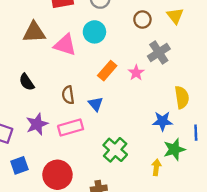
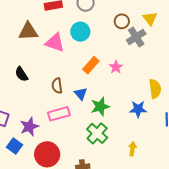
gray cross: (159, 53) -> (136, 37), moved
purple star: (37, 124) -> (29, 127), moved
green star: (174, 149) -> (100, 107), moved
blue square: (19, 165) -> (14, 146), turned -35

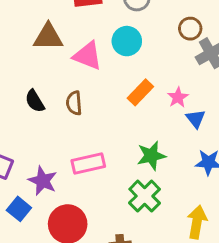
brown semicircle: (57, 86) -> (74, 103), moved
blue triangle: (81, 94) -> (196, 119), moved
purple star: (29, 127) -> (43, 181), turned -30
yellow arrow: (132, 149) -> (197, 222), size x1.5

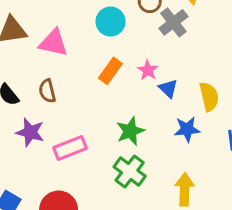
cyan circle: (127, 41) -> (111, 22), moved
purple star: (43, 181) -> (30, 132), moved

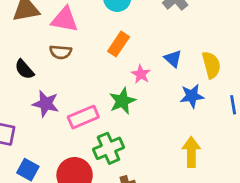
pink star: (148, 70) -> (141, 74), moved
brown semicircle: (47, 91) -> (61, 52), moved, turned -70
green star: (130, 131) -> (122, 101), moved
green cross: (130, 171) -> (108, 148), moved, turned 32

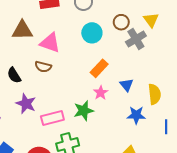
orange rectangle: (119, 44) -> (99, 68), moved

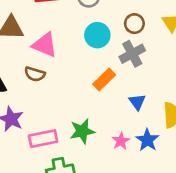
gray cross: (136, 39) -> (132, 54), moved
pink star: (101, 93) -> (121, 141), moved
blue star: (136, 115) -> (147, 140), turned 30

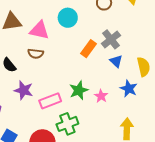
cyan circle: (97, 35) -> (68, 18), moved
gray cross: (132, 54) -> (111, 39), moved
pink star: (121, 141) -> (101, 96), moved

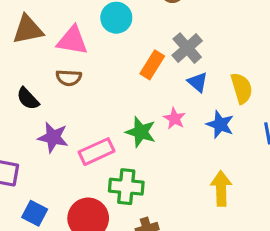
green star: (79, 90) -> (141, 132), turned -30
pink star: (101, 96) -> (174, 118), moved
green cross: (67, 124) -> (126, 187), turned 30

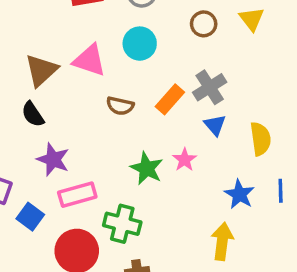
brown triangle: (28, 30) -> (41, 70), moved, turned -40
brown semicircle: (69, 78) -> (120, 106), moved
blue star: (220, 124) -> (239, 194), moved
pink rectangle: (96, 152) -> (77, 195), moved
blue square: (35, 213) -> (30, 217), moved

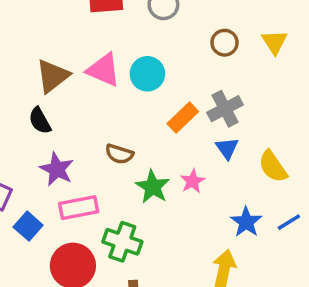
cyan circle: (140, 44) -> (147, 74), moved
brown semicircle: (120, 106) -> (119, 154), moved
yellow semicircle: (260, 139) -> (273, 167), turned 148
blue line: (281, 191) -> (289, 222), turned 55

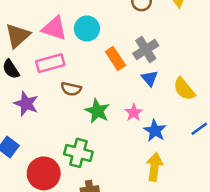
orange rectangle: (183, 118) -> (115, 58), turned -75
pink star: (193, 181) -> (134, 113), moved
pink rectangle: (79, 208) -> (50, 63), moved
blue star: (246, 222) -> (155, 131), moved

